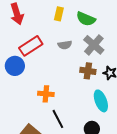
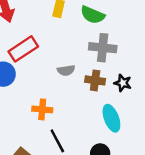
gray semicircle: (65, 45) -> (66, 70), moved
gray cross: (94, 45) -> (103, 48), turned -35

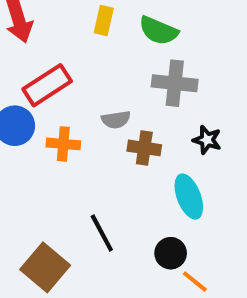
brown cross: (95, 80) -> (144, 148), moved
orange cross: (42, 109) -> (63, 144), moved

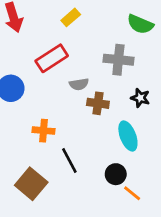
yellow rectangle: (104, 20) -> (71, 17), turned 36
green semicircle: (158, 31) -> (140, 24), moved
red rectangle: (47, 85) -> (52, 58), moved
orange cross: (63, 144) -> (43, 131), moved

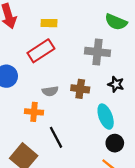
yellow rectangle: (71, 17) -> (49, 23), moved, turned 42
gray semicircle: (79, 84) -> (50, 91), moved
black circle: (116, 174) -> (115, 143), moved

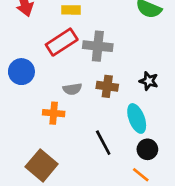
gray cross: (97, 52) -> (98, 46), moved
black line: (56, 137) -> (103, 143), moved

